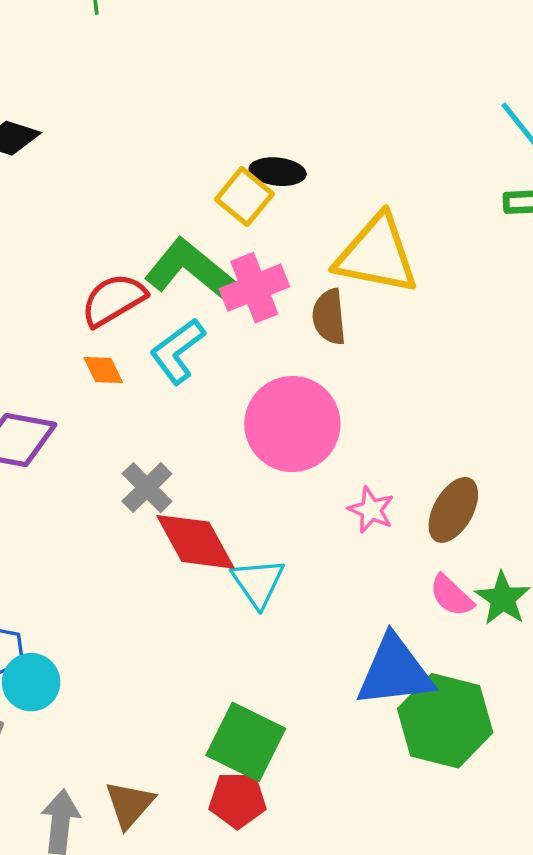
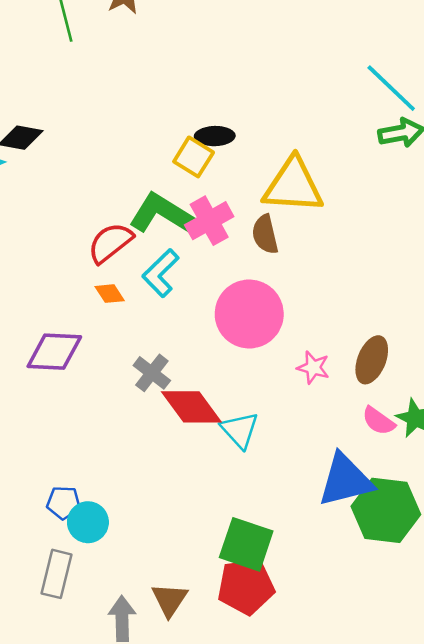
red pentagon: (238, 800) -> (246, 586), size x1.4

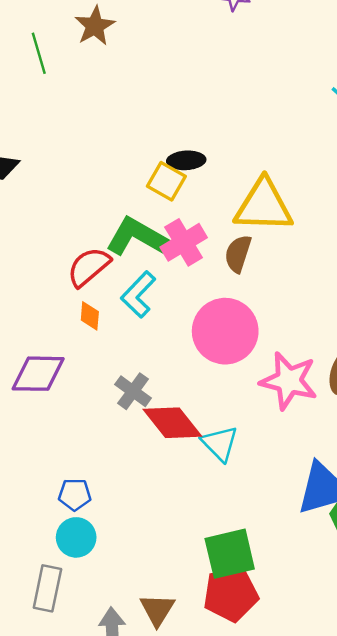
brown semicircle: (265, 234) -> (238, 254), turned 33
orange diamond: (110, 294) -> (90, 316), turned 40
pink star: (313, 368) -> (289, 381), size x1.8
blue pentagon: (64, 503) -> (75, 494), moved
green square: (246, 544) -> (230, 554), turned -30

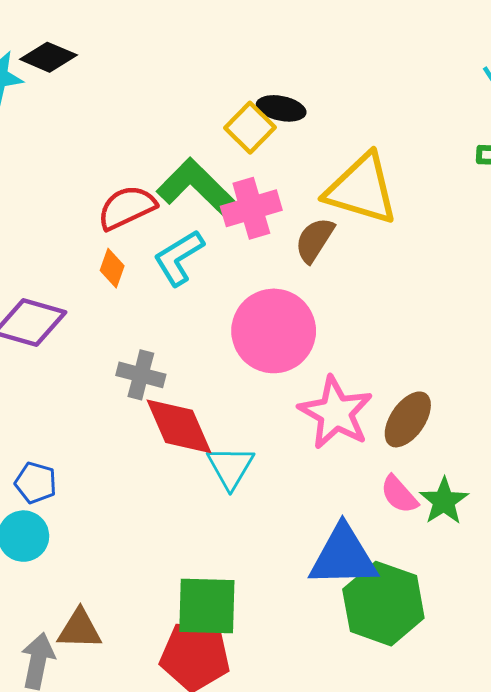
gray cross: (133, 391) -> (141, 375), turned -36
brown triangle: (157, 610) -> (80, 629), moved, turned 45

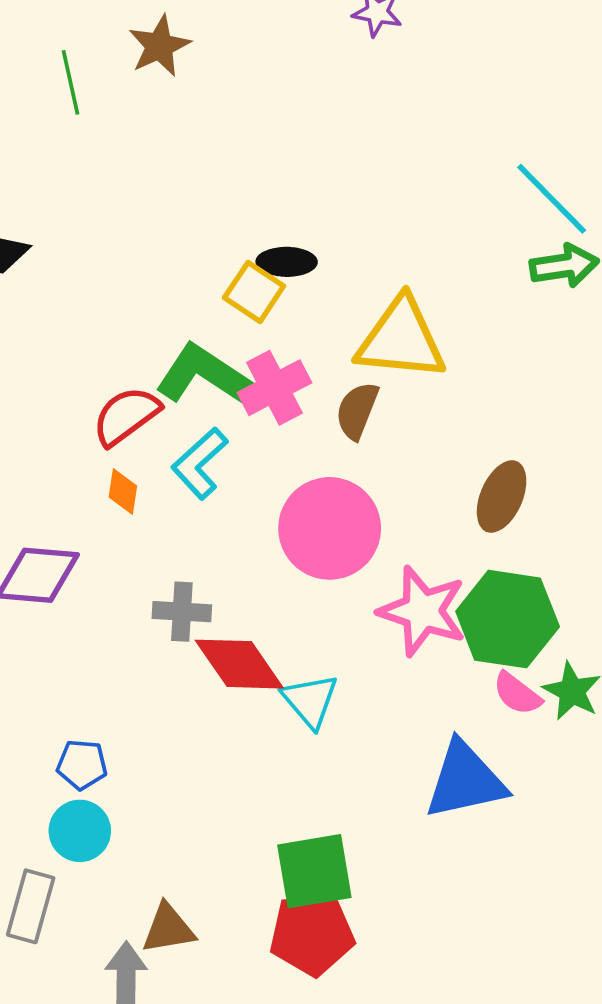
brown ellipse: (408, 419) -> (502, 497), moved
green hexagon: (383, 604) -> (508, 619), moved

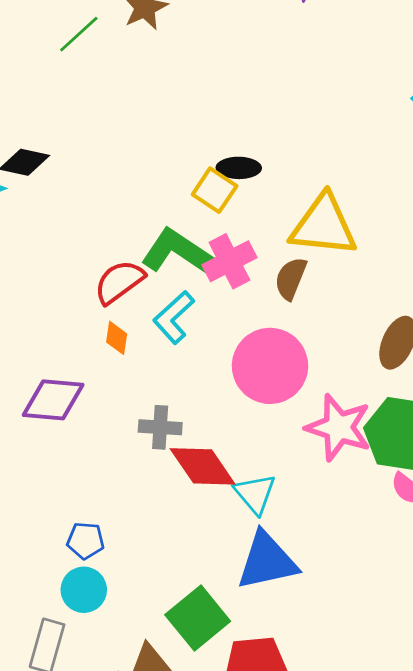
green line: (70, 82) -> (79, 34), turned 60
blue triangle: (465, 780) -> (267, 561), moved
green square: (314, 871) -> (198, 618), moved, turned -30

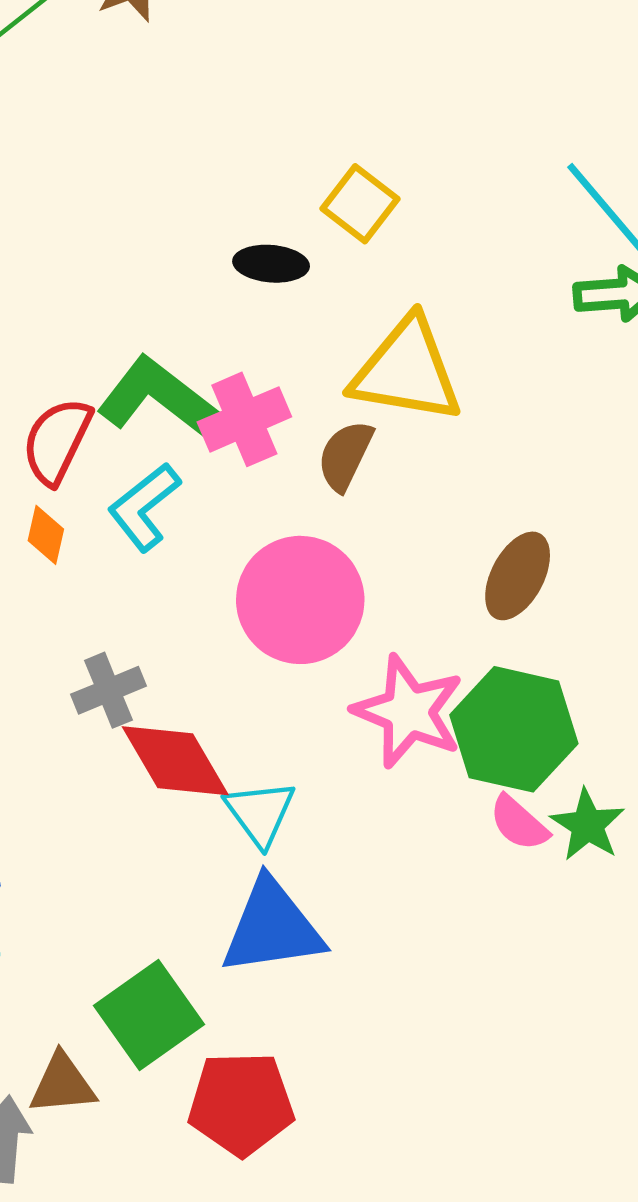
yellow square: (215, 190) -> (360, 204), moved
red semicircle: (119, 282) -> (57, 441), turned -32
gray cross: (160, 427) -> (108, 690), turned -30

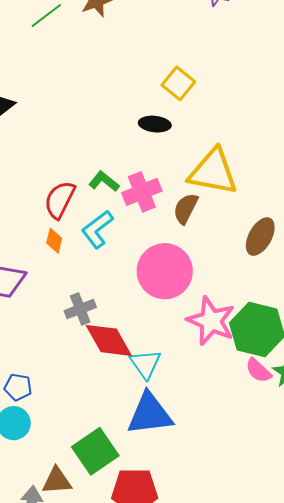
yellow square: (360, 204) -> (178, 83), moved
green L-shape: (157, 397) -> (104, 181), size x0.6
brown ellipse: (518, 576) -> (260, 237), moved

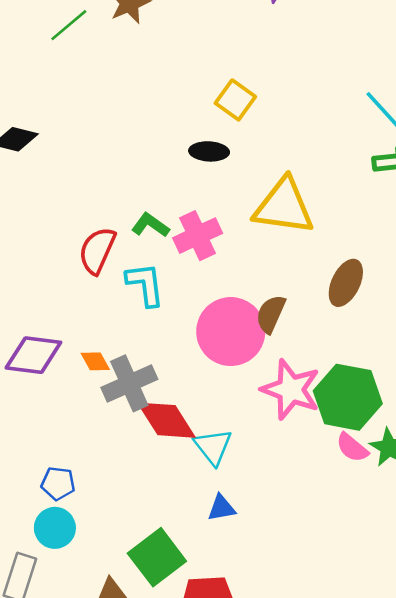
brown semicircle: (186, 208) -> (271, 314), moved
cyan L-shape: (97, 229) -> (145, 284), turned 123
orange diamond: (54, 241) -> (95, 361), moved, turned -40
gray cross: (80, 309) -> (129, 383), size x1.4
blue triangle: (150, 414) -> (222, 508), size x0.5

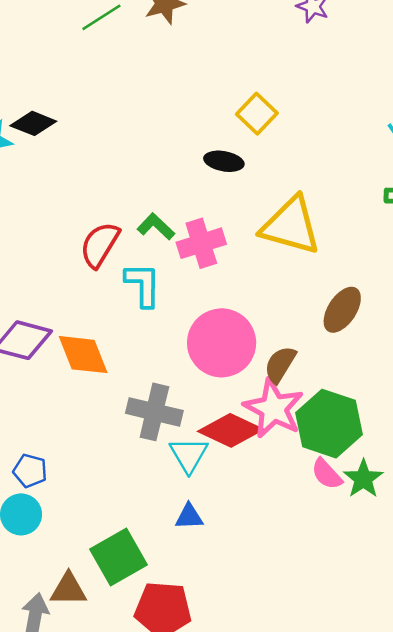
brown semicircle: (271, 314) -> (280, 364), moved
orange diamond: (95, 361) -> (83, 355), size x1.8
gray cross: (129, 383) -> (154, 412), moved, turned 30
red diamond: (166, 420) -> (231, 430), moved, turned -40

